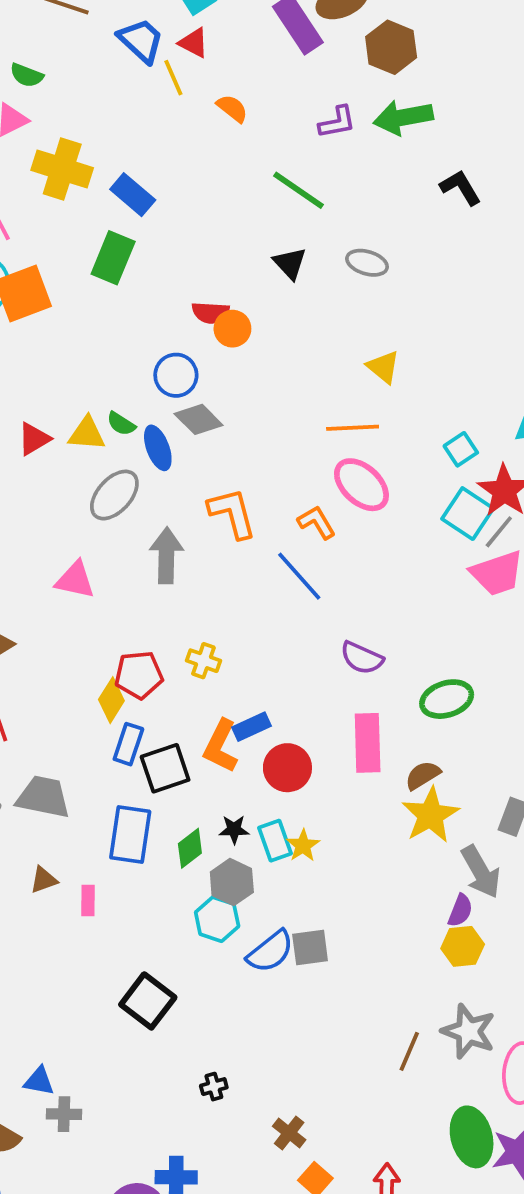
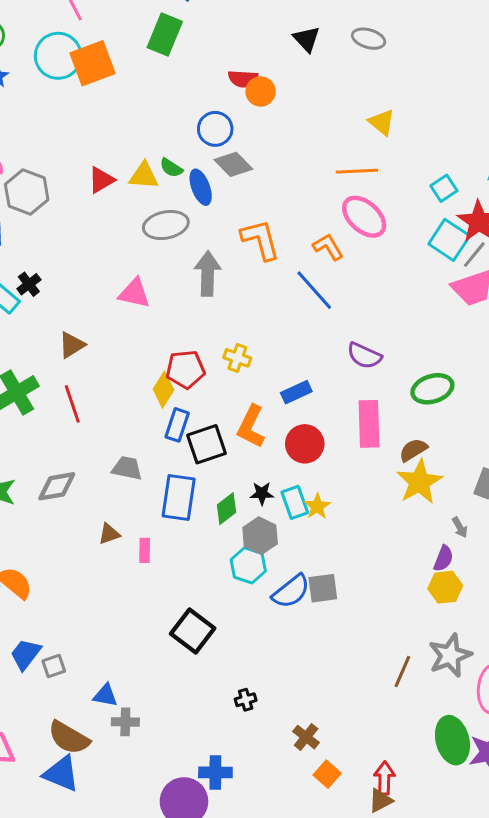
gray ellipse: (114, 495) -> (166, 225), turned 36
blue rectangle: (252, 727) -> (296, 392), moved
gray trapezoid: (43, 797) -> (127, 468), moved, size x0.7
gray arrow: (481, 872) -> (460, 527), size x0.5
gray star: (468, 1031) -> (450, 655), turned 30

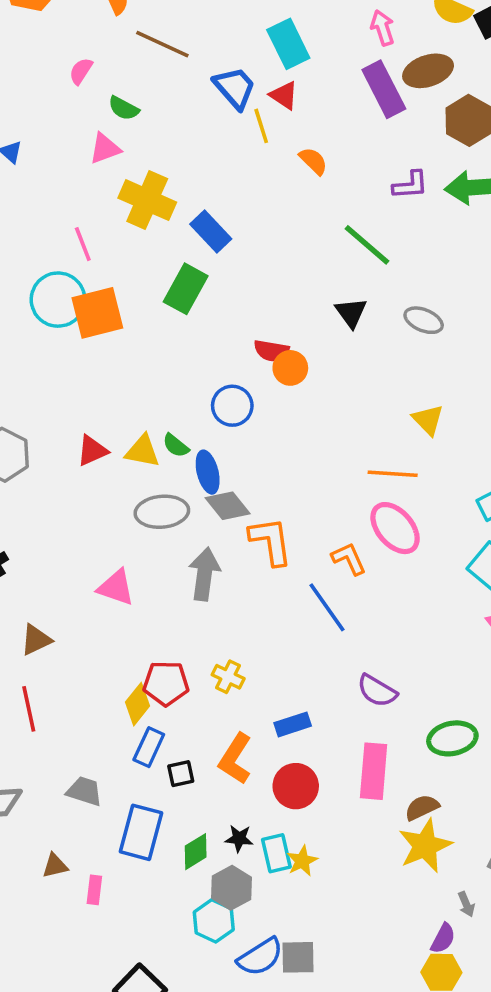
gray diamond: (233, 164) -> (228, 506), moved
black square: (207, 444) -> (181, 774), size x0.6

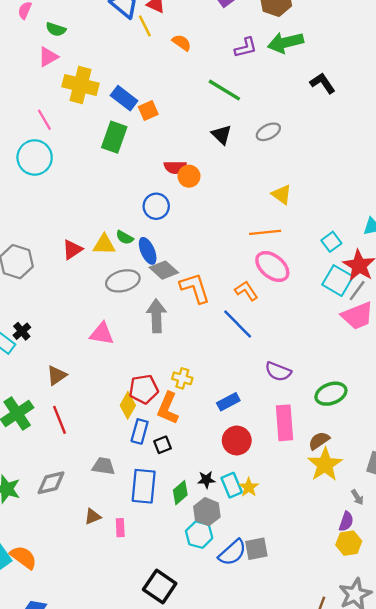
orange square: (97, 313) -> (148, 110), moved, size x0.6
gray ellipse: (424, 320) -> (268, 132), turned -40
orange L-shape: (235, 759) -> (168, 408), moved

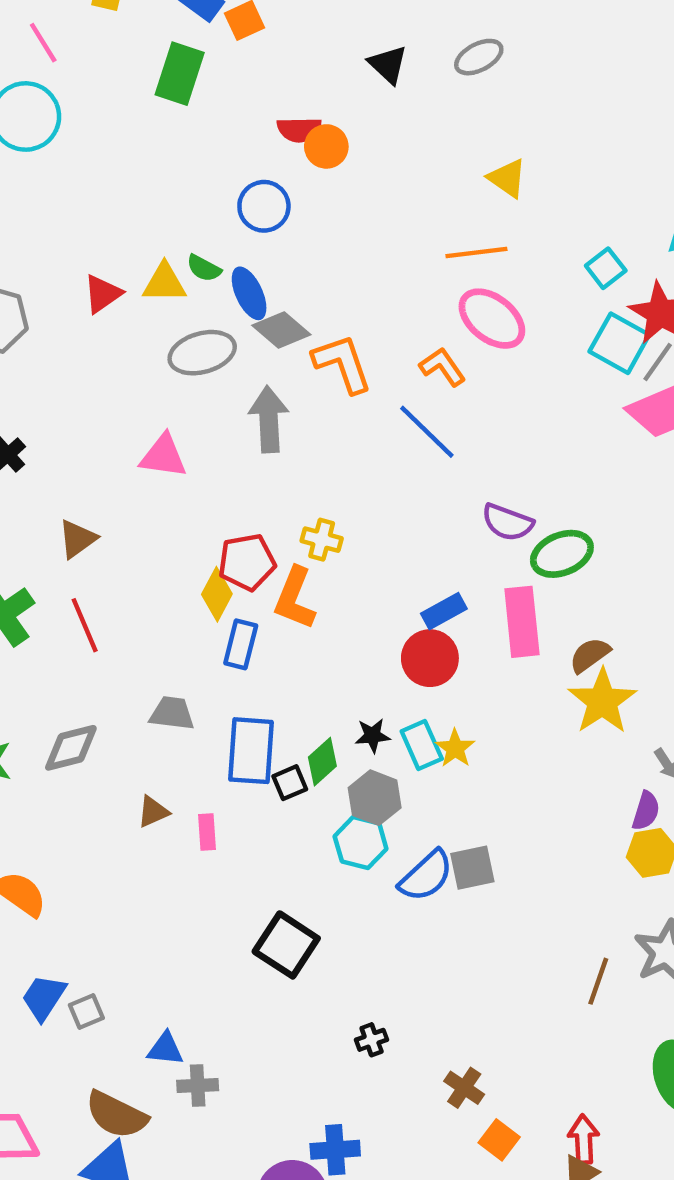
green ellipse: (331, 394) -> (562, 554), moved
blue rectangle: (228, 402) -> (444, 611), moved
black square: (163, 445) -> (290, 783), moved

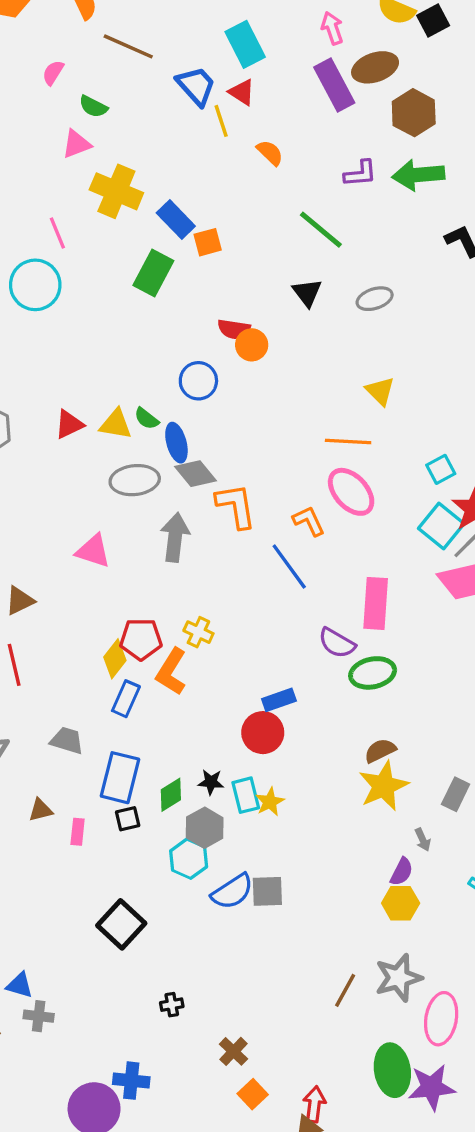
pink rectangle: (522, 622) -> (376, 603), moved
black square: (290, 783) -> (128, 819), moved

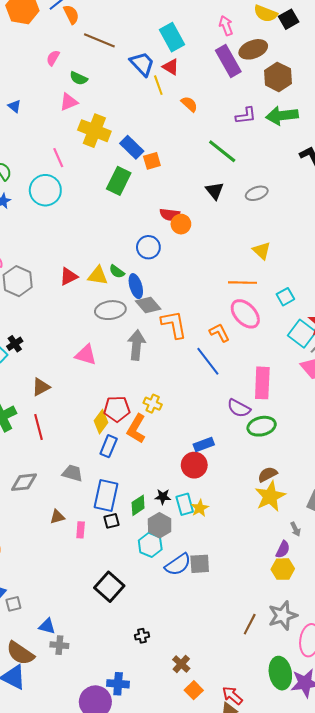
cyan square: (441, 469) -> (285, 297), moved
red arrow: (314, 1104) -> (232, 696), turned -55

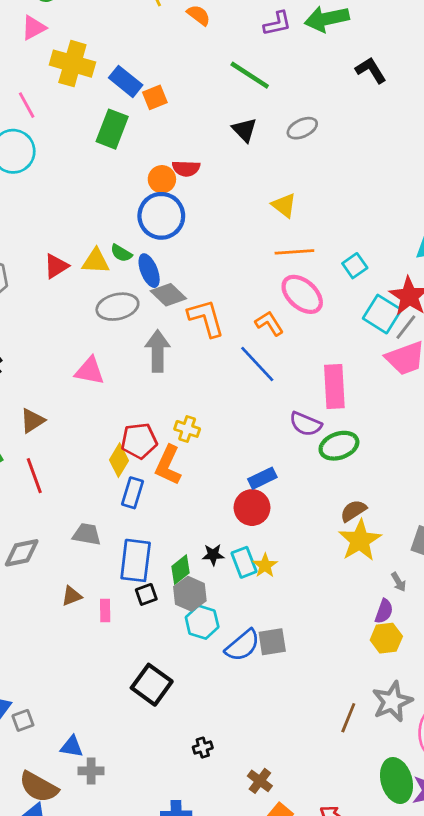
orange circle: (181, 224) -> (162, 179), moved
blue circle: (148, 247) -> (161, 216), size x1.4
yellow triangle: (262, 251) -> (284, 205), moved
gray hexagon: (160, 525) -> (190, 594), moved

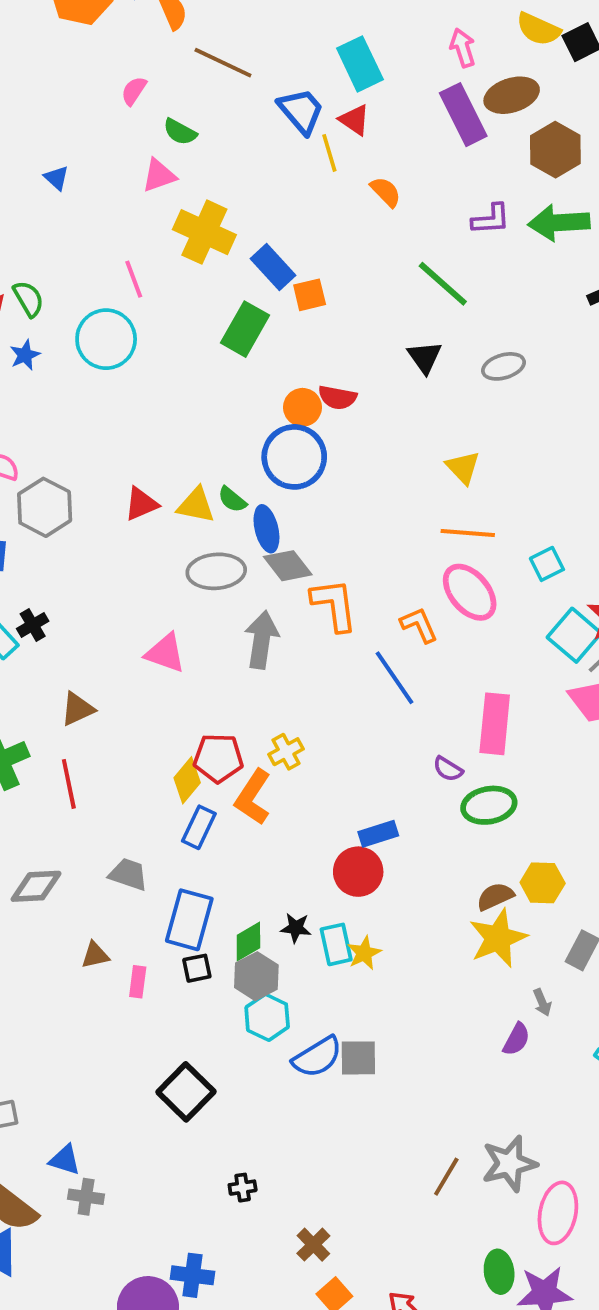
purple semicircle: (306, 424) -> (448, 769), size x0.7
yellow cross: (187, 429) -> (286, 752), turned 35
yellow hexagon: (386, 638) -> (543, 883), moved
green ellipse: (397, 780) -> (499, 1272), size x0.7

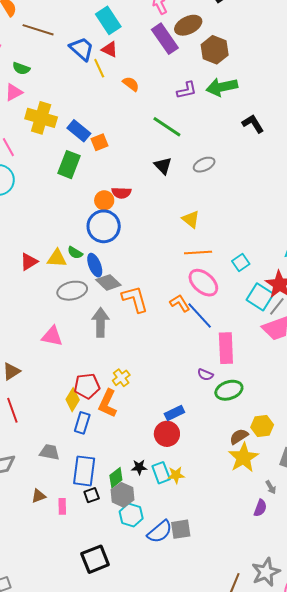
blue line: (395, 678) -> (200, 316), moved
yellow star: (364, 953) -> (176, 475), turned 30
black square: (186, 1092) -> (95, 559), turned 32

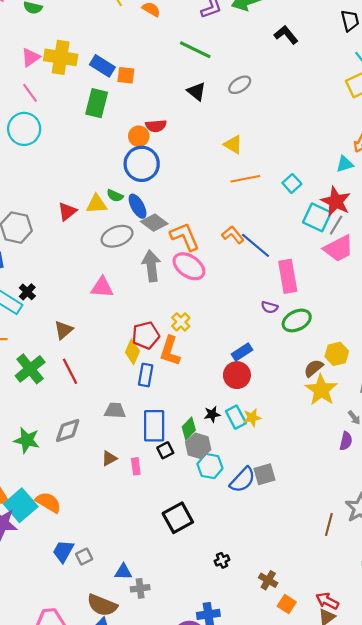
pink triangle: (14, 92) -> (31, 57), moved
orange square: (100, 142) -> (126, 75), turned 36
pink ellipse: (203, 283) -> (189, 266), moved

